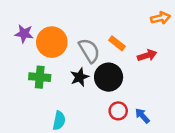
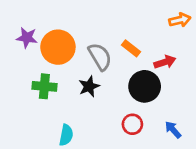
black circle: (109, 77) -> (145, 86), moved
blue arrow: (142, 116) -> (173, 130), moved

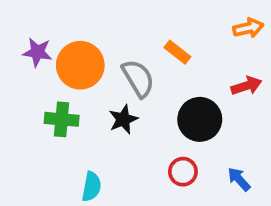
orange rectangle: (131, 48) -> (177, 52), moved
red arrow: (165, 62) -> (246, 86), moved

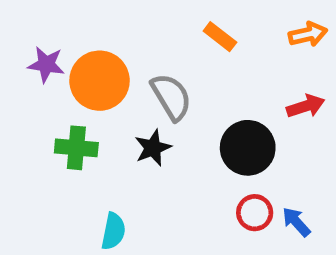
orange rectangle: (177, 52) -> (220, 37), moved
red circle: (183, 172) -> (255, 213), moved

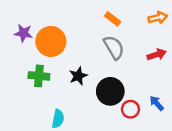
gray semicircle: (171, 97) -> (114, 47), moved
black circle: (248, 148) -> (110, 91), moved
blue arrow: (296, 222) -> (157, 103), moved

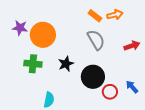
orange arrow: (158, 18) -> (115, 15), moved

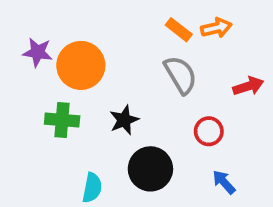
black circle: (93, 77) -> (150, 169), moved
blue arrow: (132, 87) -> (224, 182), moved
red circle: (110, 92) -> (209, 131), moved

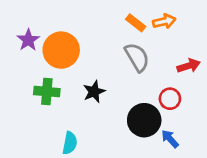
purple star: (38, 52) -> (28, 40), turned 30
red circle: (209, 131) -> (170, 99), moved
black circle: (150, 169) -> (144, 120), moved

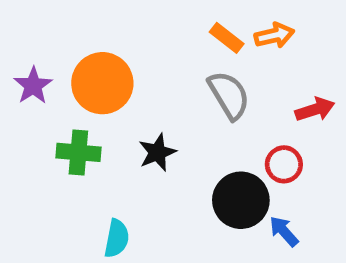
purple star: (28, 40) -> (33, 86), moved

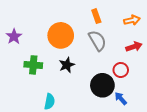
orange arrow: (274, 35) -> (132, 20), moved
orange rectangle: (227, 38) -> (96, 16), turned 32
orange circle: (102, 83) -> (61, 35), moved

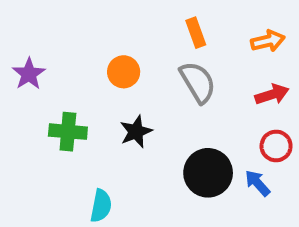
orange circle: (61, 35) -> (124, 72), size x0.6
red circle: (121, 70) -> (276, 146), moved
blue arrow: (121, 98) -> (258, 183), moved

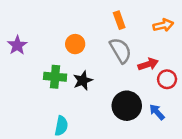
red arrow: (272, 94) -> (148, 64), moved
green cross: (68, 132) -> (55, 77), moved
red circle: (276, 146) -> (167, 79), moved

